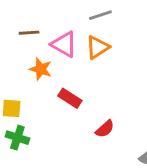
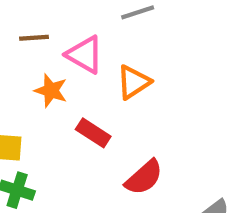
orange triangle: (98, 47) -> (133, 82), moved
red semicircle: (105, 129) -> (144, 177), size x1.4

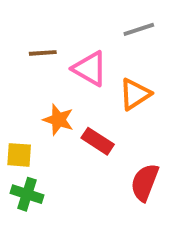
orange star: (51, 91) -> (58, 120), moved
red semicircle: (144, 177) -> (145, 182), turned 153

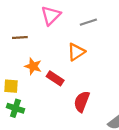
gray line: (139, 29) -> (88, 22), moved
brown line: (43, 53) -> (20, 38), moved
pink triangle: (90, 69) -> (51, 15), moved, turned 45

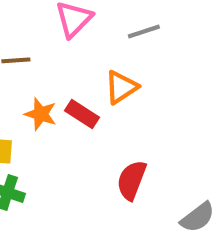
red rectangle: (55, 78) -> (82, 114), moved

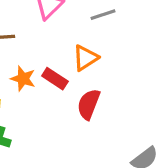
red semicircle: (131, 180) -> (89, 104), moved

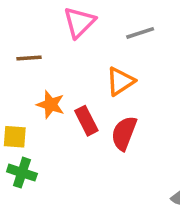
red rectangle: (55, 79) -> (86, 121), moved, turned 30

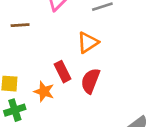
orange star: (51, 105) -> (44, 91), moved
green cross: (22, 173) -> (15, 110), turned -36

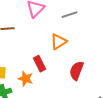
red semicircle: (90, 81) -> (77, 71), moved

